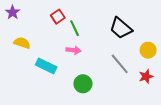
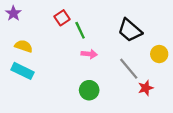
pink arrow: (73, 50) -> (89, 54), moved
cyan rectangle: (46, 66) -> (22, 71), moved
red star: (146, 76) -> (146, 88), moved

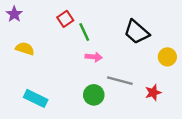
gray line: (129, 69) -> (120, 81), moved, turned -35
cyan rectangle: (22, 71) -> (36, 98), moved

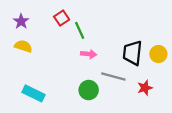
purple star: (14, 14) -> (21, 21), moved
black trapezoid: (137, 32) -> (133, 53), moved, turned 55

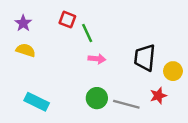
red square: (62, 18) -> (67, 20), turned -35
yellow circle: (158, 54) -> (173, 71), moved
gray line: (113, 77) -> (126, 104), moved

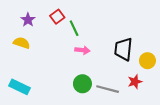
red square: (67, 20) -> (57, 17), turned 32
purple star: (23, 23) -> (28, 20), moved
cyan rectangle: (37, 102) -> (20, 87), moved

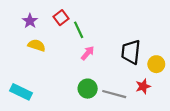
yellow semicircle: (22, 43) -> (37, 45), moved
pink arrow: (82, 50) -> (88, 53), turned -56

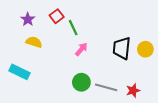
yellow circle: (156, 64) -> (145, 49), moved
red star: (143, 86) -> (133, 91), moved
cyan rectangle: (21, 92) -> (19, 72), moved

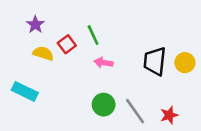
red square: (57, 16) -> (67, 44), moved
pink arrow: (81, 49) -> (104, 63), turned -120
gray line: (106, 87) -> (135, 111), turned 40

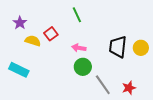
purple star: (35, 25) -> (20, 23), moved
green line: (93, 35) -> (77, 15), moved
green circle: (104, 105) -> (83, 67), moved

